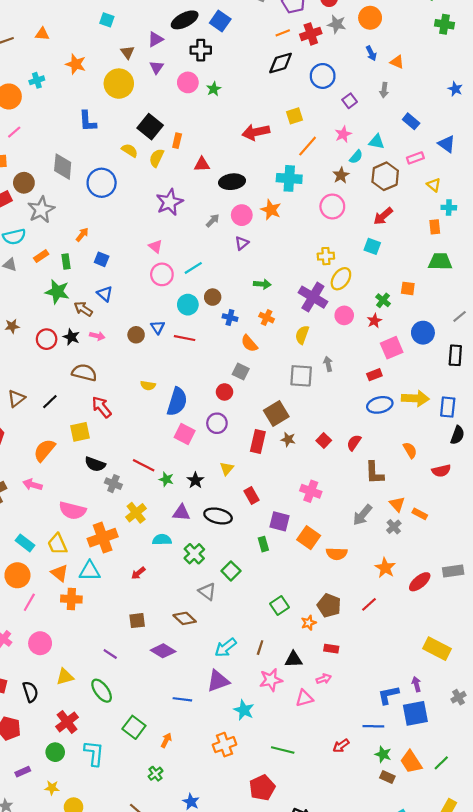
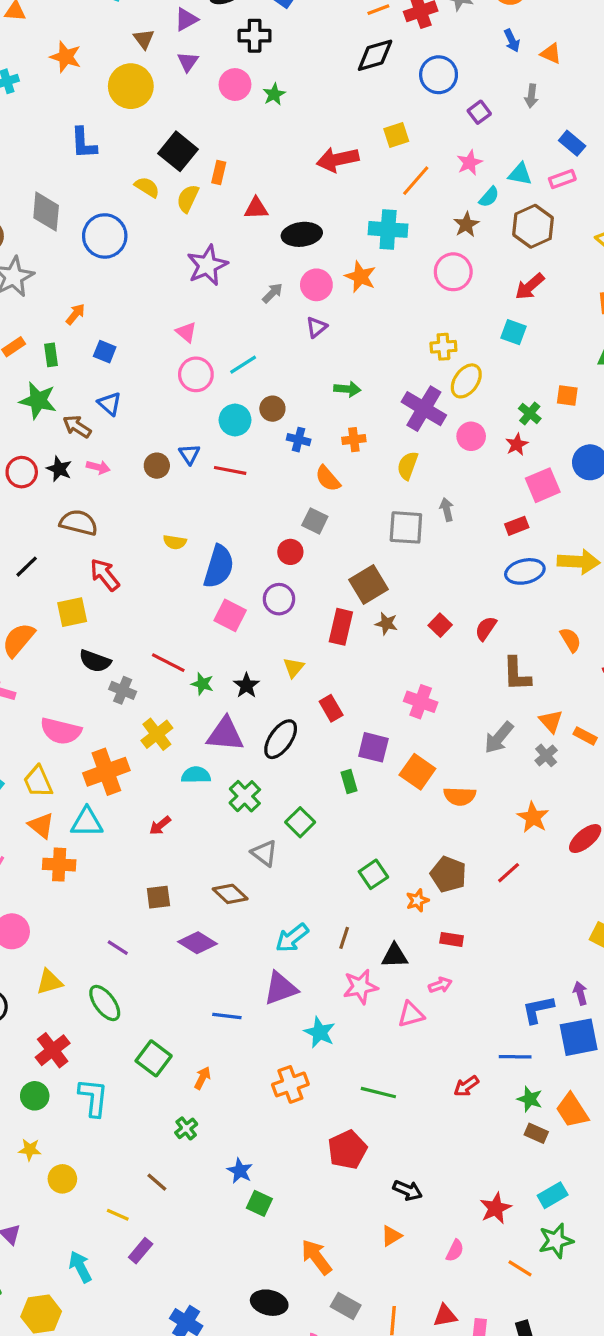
pink rectangle: (415, 158) -> (562, 179), moved
orange cross: (267, 318) -> (354, 440), turned -32
purple triangle: (181, 513) -> (225, 734), size x1.4
black ellipse: (218, 516) -> (281, 739), turned -68

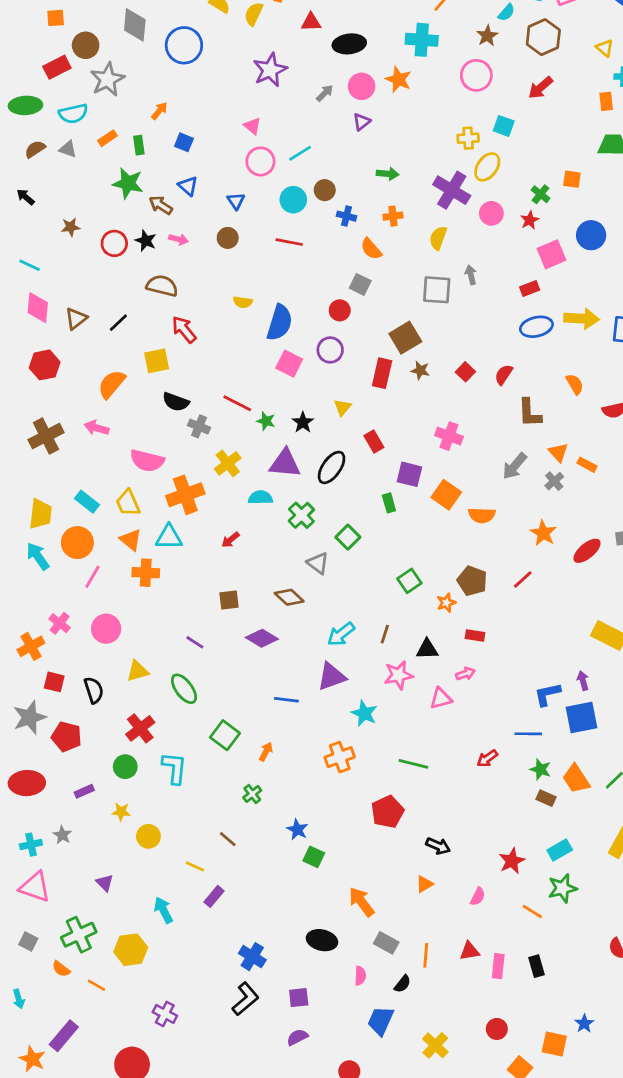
cyan square: (513, 332) -> (504, 126), moved
blue triangle: (189, 454) -> (236, 201), moved

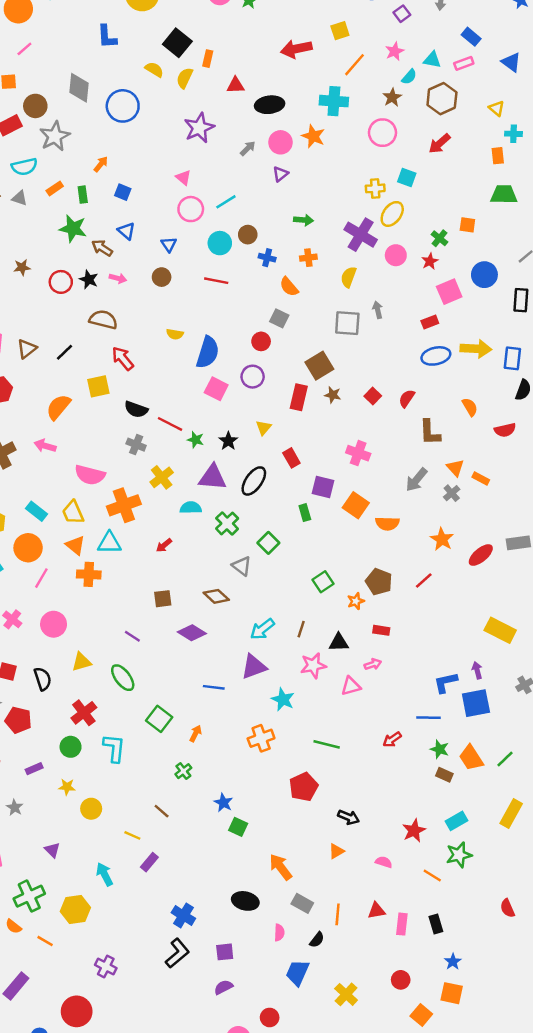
black semicircle: (176, 402) -> (136, 409), moved
pink semicircle: (478, 896) -> (384, 862), turned -98
blue star: (584, 1023) -> (453, 962), moved

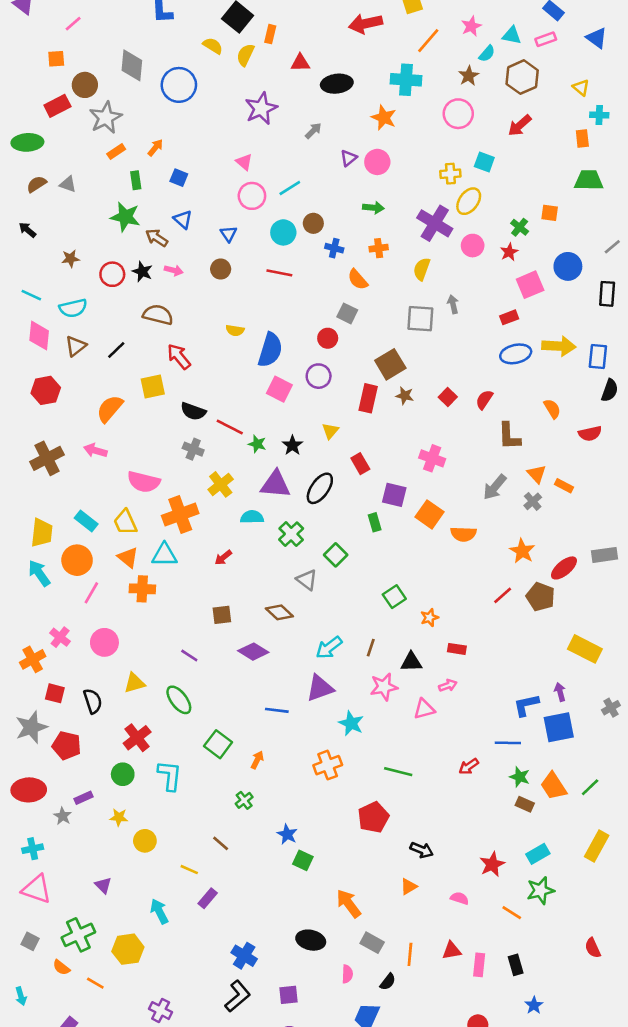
pink circle: (281, 142) -> (377, 162), moved
cyan semicircle: (24, 167) -> (73, 308), moved
orange rectangle: (55, 188) -> (116, 152), moved
brown pentagon: (379, 582) -> (540, 597), moved
gray star: (15, 807) -> (63, 816), moved

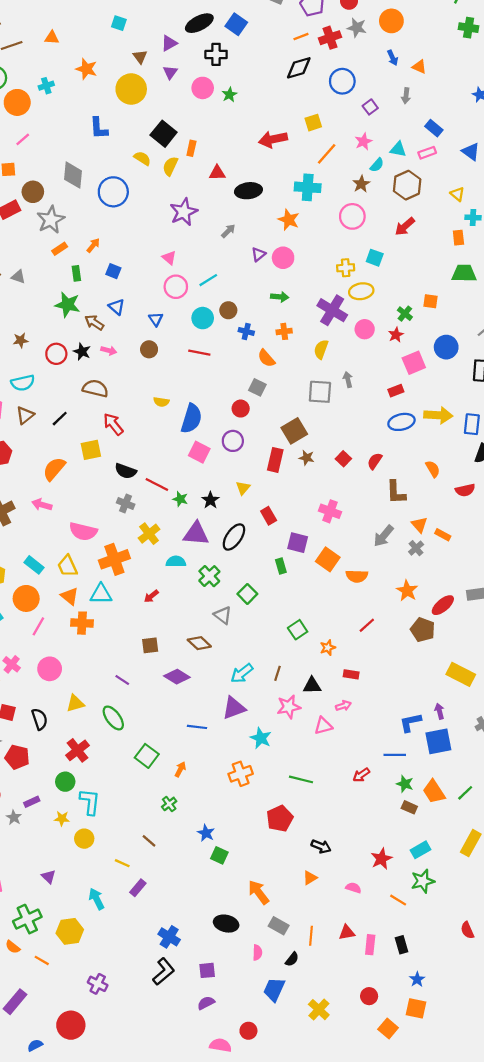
yellow ellipse: (469, 201) -> (361, 291), turned 45
red line: (503, 595) -> (367, 625), moved
cyan L-shape: (170, 776) -> (90, 802), moved

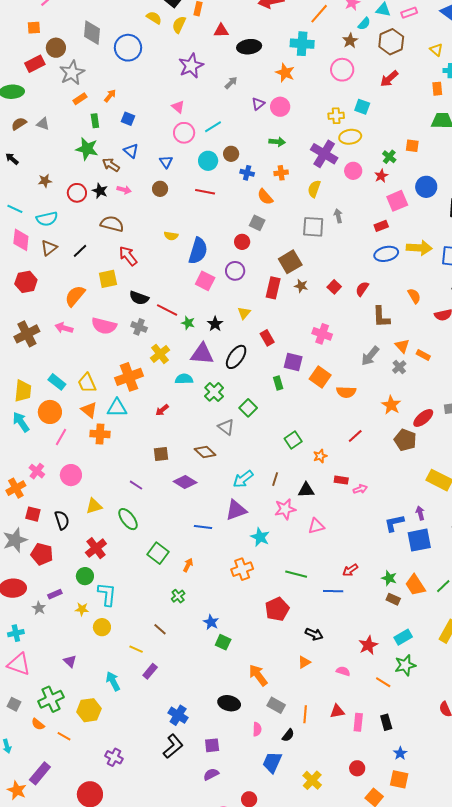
pink semicircle: (83, 531) -> (104, 326), moved
pink arrow: (343, 706) -> (360, 489), moved
blue line: (395, 755) -> (333, 591), moved

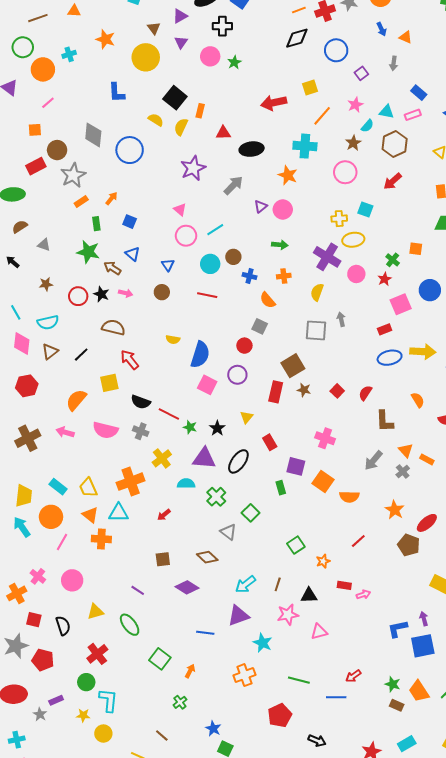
gray arrow: (231, 83) -> (233, 185), size x1.5
gray triangle: (43, 124) -> (44, 245), moved
cyan line: (15, 209) -> (16, 312), turned 35

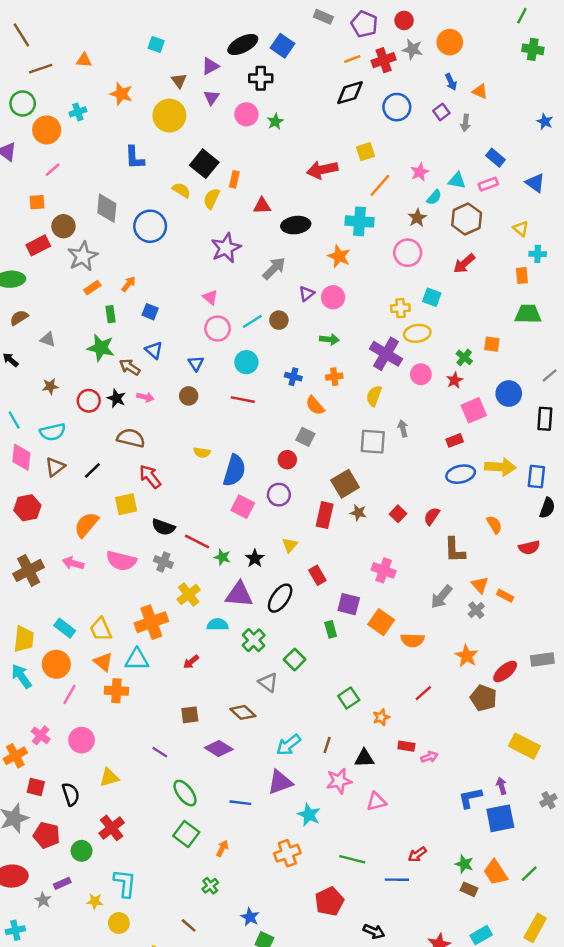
purple square: (361, 73) -> (441, 112), moved
brown circle: (233, 257) -> (279, 320), moved
green ellipse: (130, 625) -> (185, 793), moved
green circle: (86, 682) -> (82, 851), moved

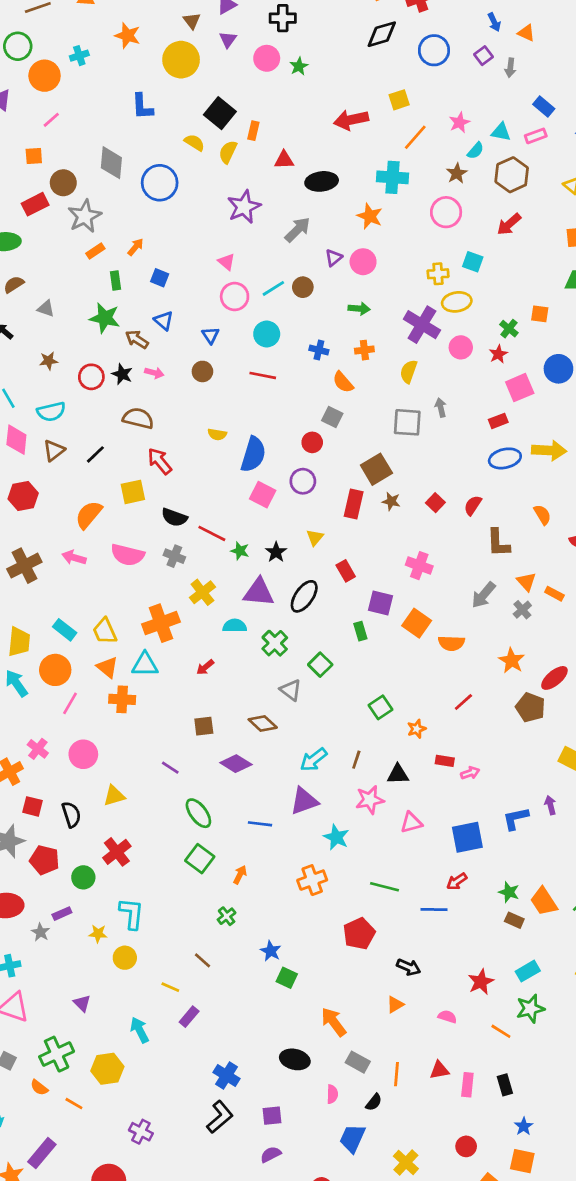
blue square: (500, 818) -> (467, 837), moved

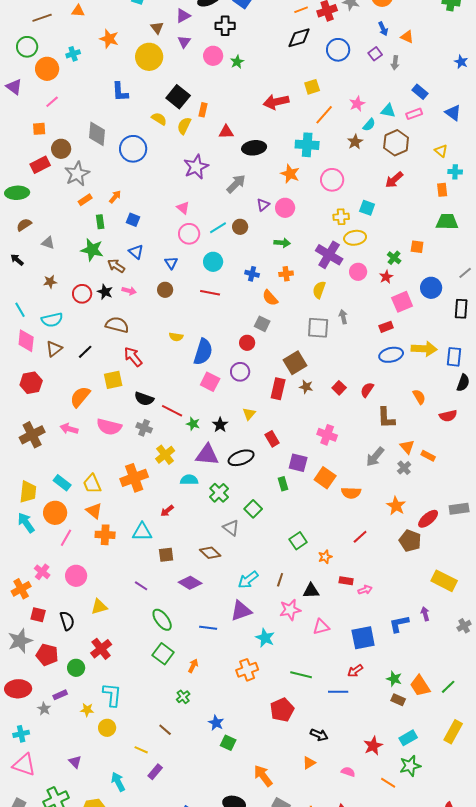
pink circle: (446, 212) -> (332, 180), moved
black ellipse: (304, 596) -> (241, 458), turned 35
cyan triangle: (145, 665) -> (142, 532), moved

